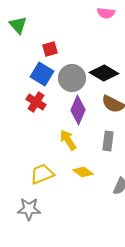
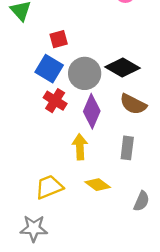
red cross: (36, 102) -> (55, 101), moved
yellow arrow: (68, 140) -> (80, 147), turned 30

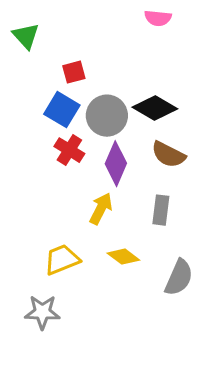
yellow arrow: (80, 147) -> (101, 209), turned 30
gray semicircle: (141, 201) -> (179, 278), size x1.4

